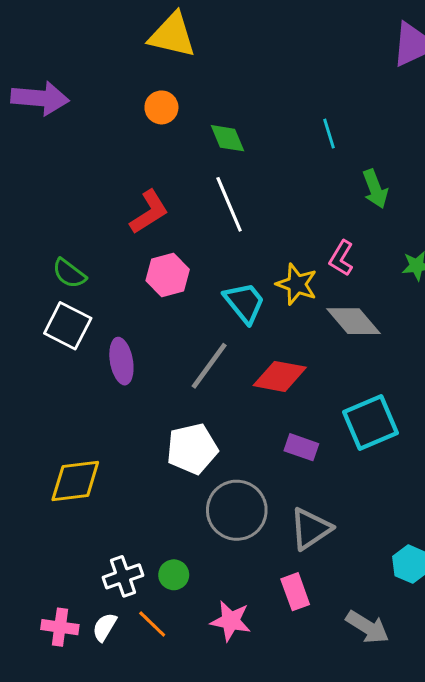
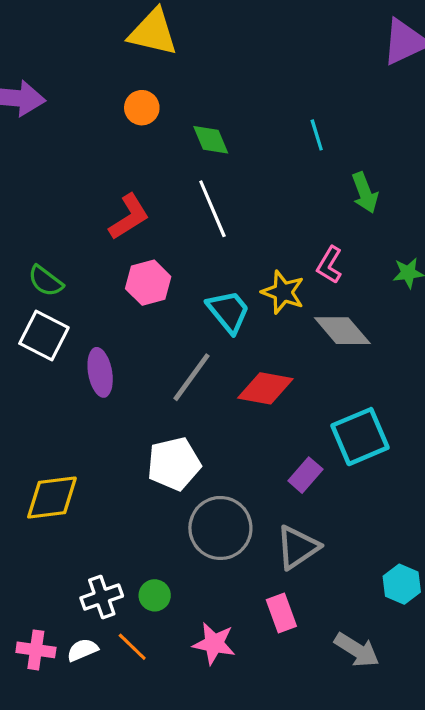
purple rectangle: (301, 447) -> (305, 475), moved, turned -68
white semicircle: (105, 627) -> (82, 650), turned 36

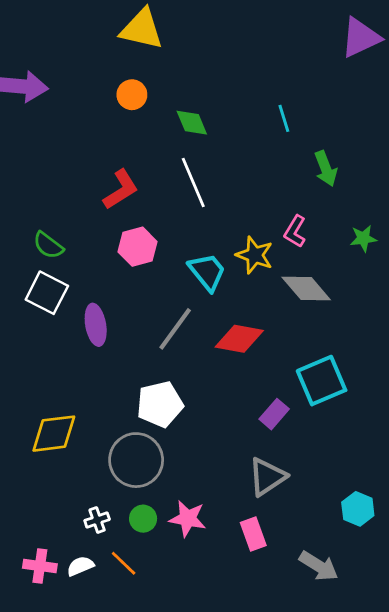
gray circle: (220, 528) -> (136, 460), moved
white cross: (102, 597) -> (97, 520), size x0.7
pink star: (214, 644) -> (188, 519), moved

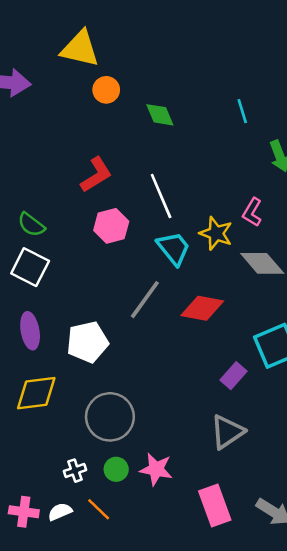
yellow triangle: (142, 29) -> (80, 49), moved
white line: (193, 183) -> (161, 196), moved
purple ellipse: (96, 325) -> (30, 331), moved
white pentagon: (160, 404) -> (87, 342), moved
pink rectangle: (253, 534) -> (215, 505), moved, size x1.4

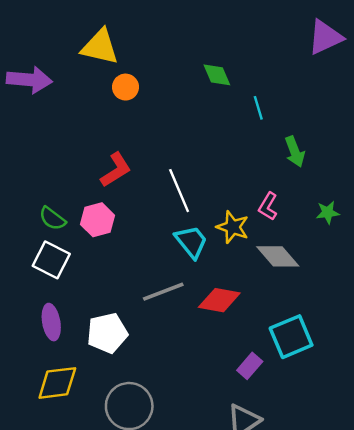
green diamond: (160, 115) -> (217, 75), moved
pink hexagon: (111, 226) -> (98, 220), moved
gray line: (145, 300) -> (163, 292), turned 33

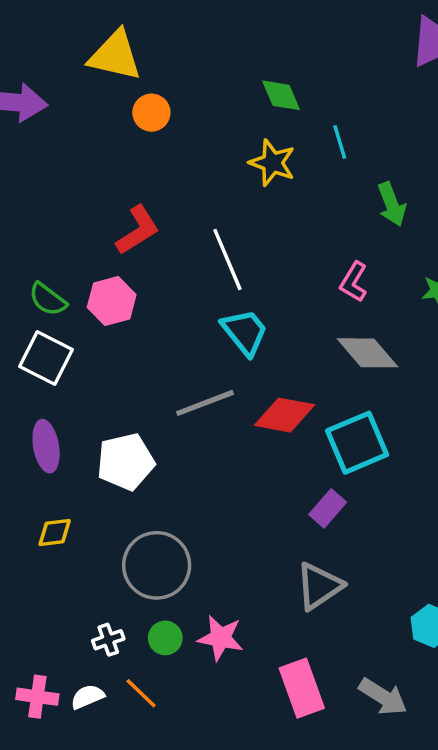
yellow star: (233, 227) -> (272, 163), moved
cyan square: (291, 337) -> (357, 443), moved
yellow diamond: (57, 383) -> (55, 533), size x0.6

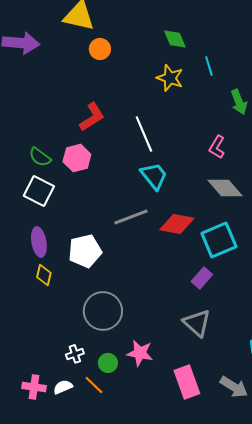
yellow diamond: (55, 533) -> (44, 275), moved, turned -70
gray triangle: (319, 586) -> (197, 323), turned -44
green circle: (165, 638) -> (108, 363), moved

